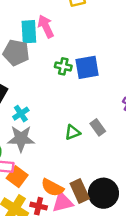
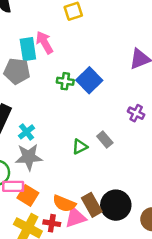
blue square: (87, 67) -> (89, 80), turned -30

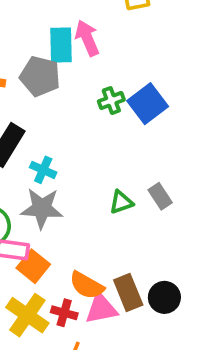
green cross: (65, 81) -> (111, 101), turned -35
cyan cross: (27, 132) -> (43, 170), turned -35
black circle: (116, 205) -> (164, 297), size x0.7

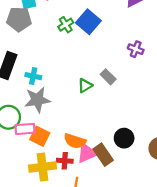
brown rectangle: (128, 292) -> (103, 155), moved
yellow cross: (27, 315) -> (43, 167), turned -30

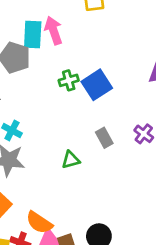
gray rectangle: (108, 77) -> (104, 138), moved

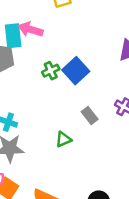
pink arrow: (53, 31) -> (31, 29), turned -45

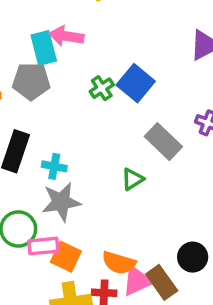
gray rectangle: (90, 116) -> (163, 142), size x1.5

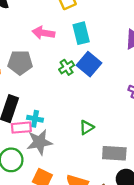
cyan rectangle: (44, 48) -> (81, 33), moved
gray rectangle: (163, 142) -> (114, 153), moved, turned -40
pink rectangle: (43, 246) -> (21, 128), moved

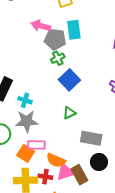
gray pentagon: (20, 62) -> (55, 39), moved
blue square: (89, 64) -> (69, 80), moved
pink rectangle: (21, 128) -> (36, 145), moved

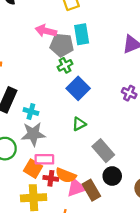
gray rectangle: (91, 138) -> (103, 151), turned 40
red cross: (45, 177) -> (51, 178), moved

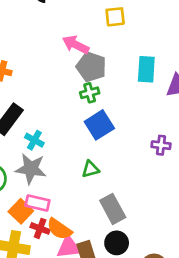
cyan rectangle: (82, 34) -> (146, 69), moved
purple cross: (129, 93) -> (161, 145), turned -32

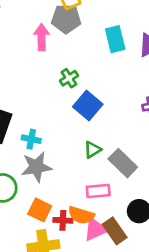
pink arrow: (76, 45) -> (42, 37), turned 80
gray pentagon: (91, 67) -> (66, 19), moved
pink rectangle: (37, 203) -> (98, 191), moved
gray rectangle: (113, 209) -> (123, 163), moved

